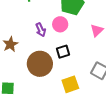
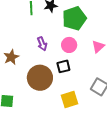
pink circle: (60, 24) -> (69, 45), moved

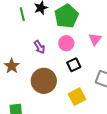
black square: (63, 66) -> (74, 65), moved

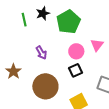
pink circle: (66, 43) -> (76, 51), moved

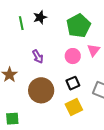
green pentagon: (68, 22) -> (78, 26), moved
black square: (76, 70) -> (73, 83), moved

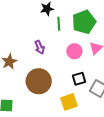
green line: (21, 23) -> (59, 24), moved
black square: (73, 83) -> (79, 79), moved

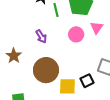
black square: (79, 79) -> (87, 81), moved
yellow square: (69, 102) -> (67, 86), moved, turned 30

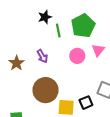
brown star: (14, 56) -> (16, 63), moved

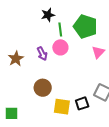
green pentagon: (83, 26) -> (85, 27), turned -30
pink circle: (77, 56) -> (60, 47), moved
brown circle: (46, 90) -> (43, 88), size x0.7

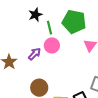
purple arrow: (42, 54) -> (34, 54), turned -104

